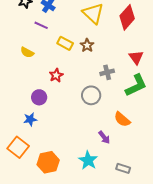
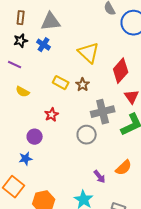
red diamond: (127, 17) -> (121, 71), moved
purple line: (41, 25) -> (15, 65), moved
gray cross: (107, 72) -> (103, 112), size x1.6
orange semicircle: (122, 119) -> (124, 168), moved, turned -84

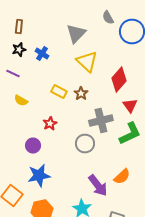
gray triangle: (51, 22) -> (76, 34), moved, turned -40
blue star: (26, 159) -> (39, 176), moved, size x1.6
purple arrow: (100, 177) -> (98, 186), size x1.6

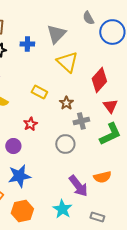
blue cross: (42, 54) -> (27, 44), moved, turned -32
brown star: (81, 94) -> (66, 103), moved
gray cross: (101, 120) -> (81, 121), size x0.7
orange semicircle: (122, 176) -> (102, 177), turned 30

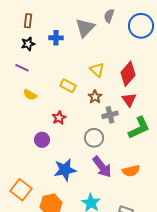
gray semicircle: (88, 18) -> (109, 16), moved, turned 48
yellow triangle: (67, 62) -> (97, 70), moved, size x0.7
red triangle: (110, 106) -> (129, 100), moved
blue star: (19, 176) -> (65, 170), moved
purple arrow: (78, 186) -> (102, 167), moved

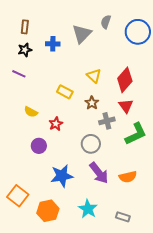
yellow semicircle: (30, 95) -> (31, 112), moved

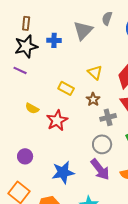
black star: (25, 50) -> (26, 46), size x1.6
red star: (56, 124) -> (57, 120), size x1.5
gray circle: (91, 144) -> (102, 144), moved
purple circle: (39, 146) -> (25, 156), moved

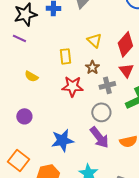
yellow rectangle: (66, 88) -> (65, 56), turned 56
red star: (57, 120) -> (72, 86), moved, turned 30
purple circle: (25, 156) -> (24, 116), moved

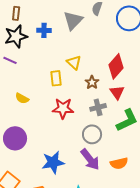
yellow triangle: (94, 40) -> (74, 62), moved
brown star: (92, 67) -> (92, 82), moved
purple circle: (24, 116) -> (15, 138), size x1.5

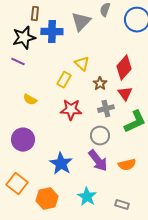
brown rectangle: (16, 13) -> (35, 14), moved
blue cross: (44, 30) -> (52, 32), size x1.5
yellow rectangle: (56, 78) -> (64, 80), turned 35
blue star: (53, 162) -> (61, 164), turned -30

